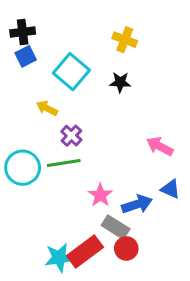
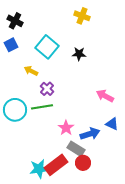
black cross: (23, 32) -> (15, 21), turned 35
yellow cross: (125, 40) -> (82, 16), moved
blue square: (26, 56) -> (11, 45), moved

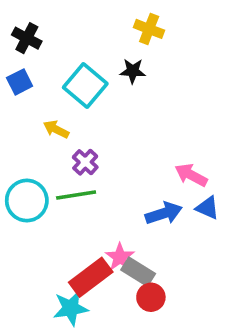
black star: (79, 54) -> (133, 71), moved
blue triangle: (112, 124) -> (207, 208), moved
pink star: (66, 128) -> (120, 257), moved
blue arrow: (90, 134) -> (164, 213), moved
red rectangle: (56, 165) -> (91, 277), moved

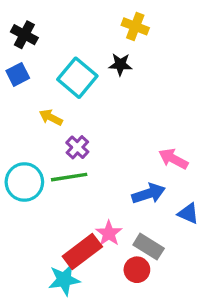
blue triangle: (207, 208) -> (188, 213), moved
gray rectangle: (138, 272) -> (149, 247), moved

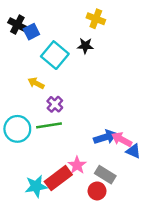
blue square: (18, 74) -> (31, 32), moved
pink arrow: (173, 159) -> (122, 139), moved
cyan star: (64, 280) -> (36, 186), moved

